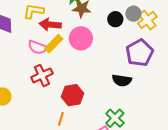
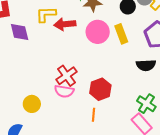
yellow rectangle: (54, 44) -> (121, 34), moved, turned -54
pink semicircle: (38, 47) -> (64, 91), moved

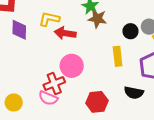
pink circle: (98, 32) -> (72, 66), moved
red hexagon: (100, 89) -> (97, 102), moved

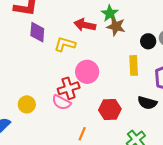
yellow L-shape: (49, 19) -> (65, 44), moved
red arrow: (65, 33) -> (85, 25), moved

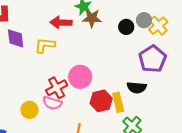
yellow rectangle: (134, 65) -> (118, 102), moved
pink circle: (87, 72) -> (80, 77), moved
yellow circle: (27, 104) -> (29, 110), moved

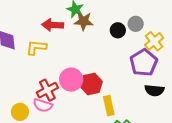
yellow cross: (158, 26) -> (154, 41), moved
black semicircle: (137, 88) -> (154, 90), moved
red hexagon: (101, 101) -> (91, 84), moved

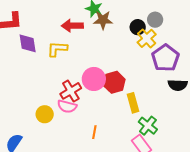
yellow cross: (154, 41) -> (147, 38), moved

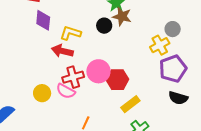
red arrow: (72, 26) -> (62, 51), moved
black circle: (138, 27) -> (104, 26), moved
yellow rectangle: (133, 103) -> (130, 104), turned 54

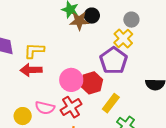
black circle: (104, 26) -> (92, 16), moved
purple pentagon: (173, 69) -> (113, 61), moved
red cross: (73, 77) -> (71, 107), moved

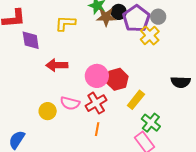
yellow L-shape: (34, 51) -> (65, 23), moved
purple pentagon: (113, 61) -> (136, 19), moved

